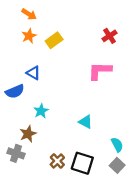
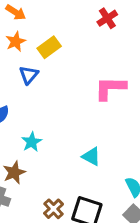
red cross: (110, 36) -> (107, 18), moved
blue triangle: (33, 73) -> (29, 75), moved, turned 40

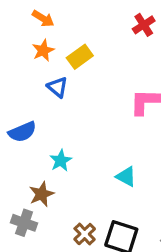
blue triangle: (29, 75) -> (57, 87), turned -30

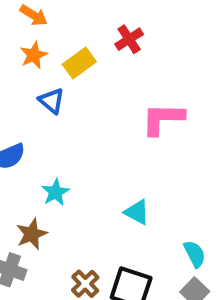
red cross: (144, 25) -> (129, 39), moved

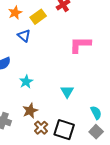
cyan triangle: (137, 212) -> (67, 92), turned 32
brown star: (32, 234) -> (30, 111), moved

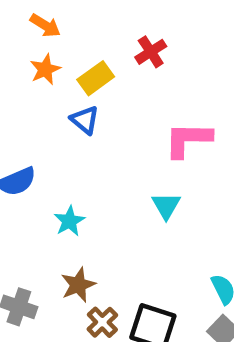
blue triangle: (24, 36) -> (85, 120), moved
cyan triangle: (67, 92) -> (166, 206), moved

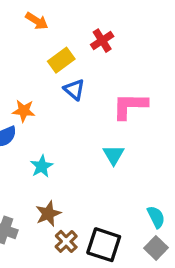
orange arrow: (45, 25) -> (37, 21), moved
orange star: (45, 69) -> (24, 111), moved, turned 30
blue triangle: (85, 120) -> (74, 90), moved

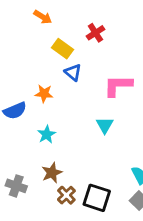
yellow rectangle: (61, 60) -> (62, 49), turned 72
orange star: (24, 111) -> (44, 94), moved

